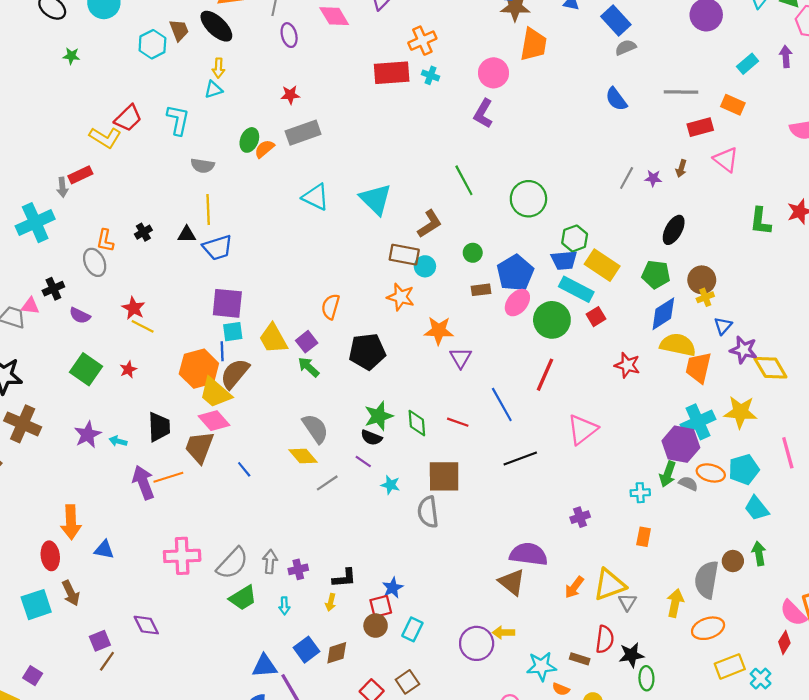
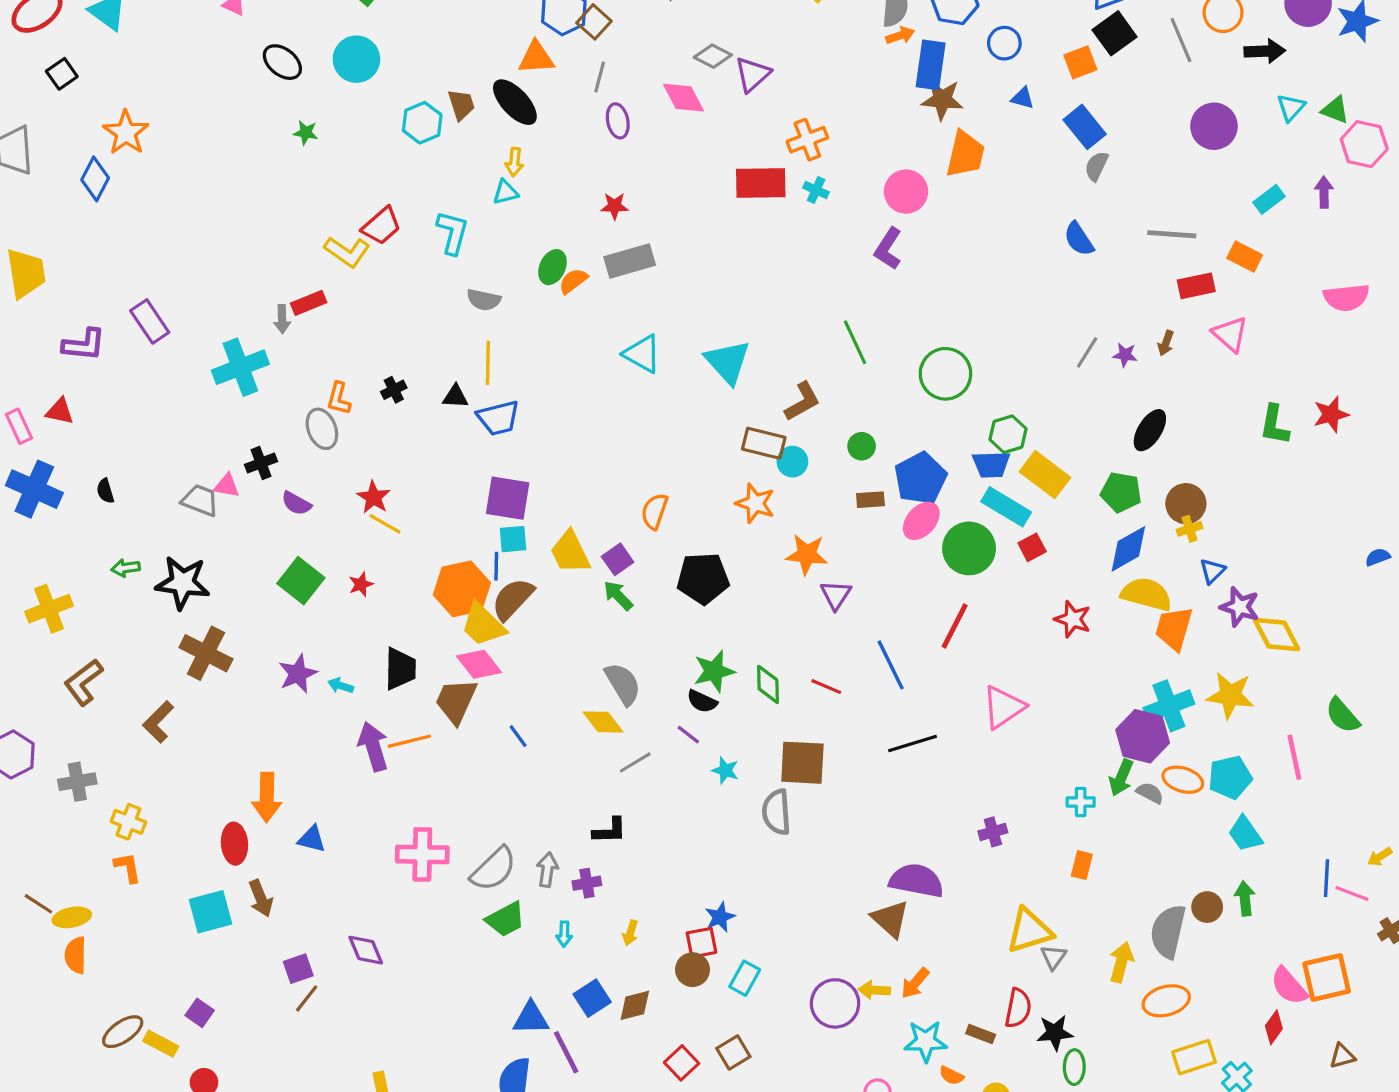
gray semicircle: (626, 47) -> (1096, 166), turned -45
black L-shape: (344, 578) -> (610, 831), moved
orange arrow: (574, 587) -> (915, 983), moved

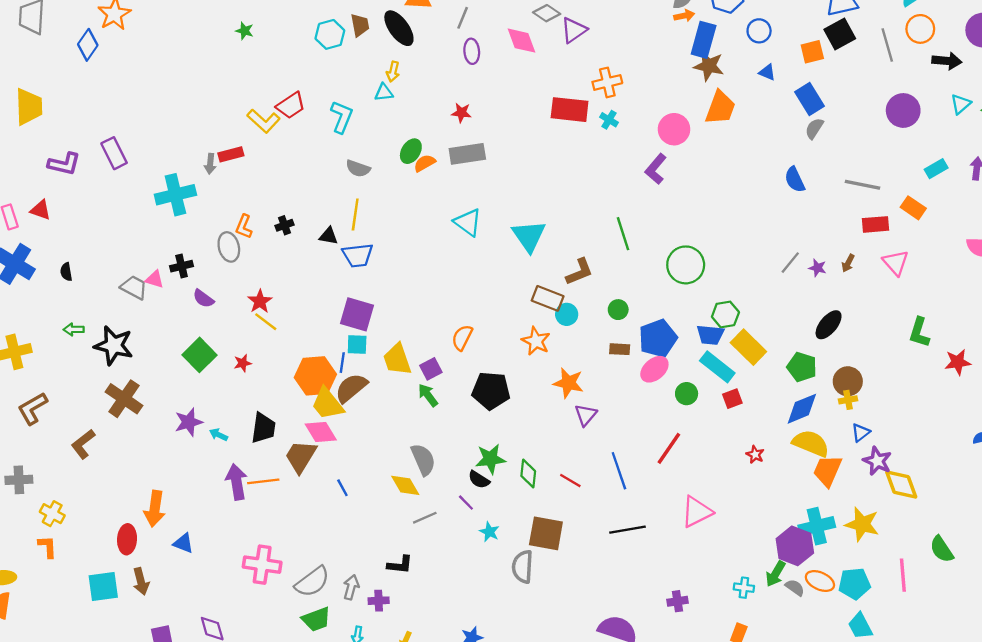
red star: (1331, 414) -> (958, 362), moved
green circle: (969, 548) -> (687, 394), size x0.6
red star: (1073, 619) -> (755, 454), size x0.7

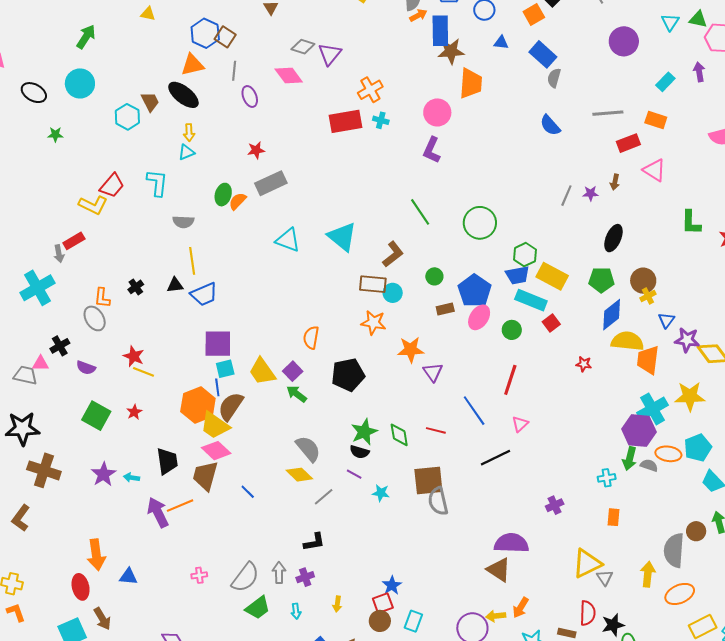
pink triangle: (697, 512) -> (520, 424), moved, size x0.6
pink cross: (262, 565) -> (199, 575), size x0.5
gray semicircle: (523, 567) -> (438, 501), moved

